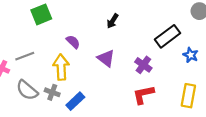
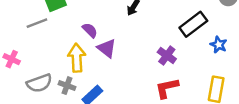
gray line: (25, 56) -> (37, 23), moved
purple triangle: (106, 58) -> (107, 48), moved
gray semicircle: (27, 90) -> (39, 83), turned -60

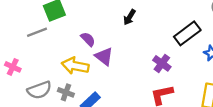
yellow arrow: (77, 58) -> (75, 66), turned -76

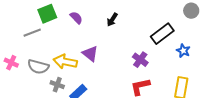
purple semicircle: (88, 39) -> (76, 18), moved
gray semicircle: (39, 90) -> (38, 67), moved, turned 35

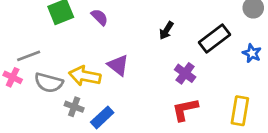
black arrow: (112, 20) -> (166, 31), moved
gray line: (32, 33) -> (29, 56), moved
blue star: (183, 51) -> (252, 53), moved

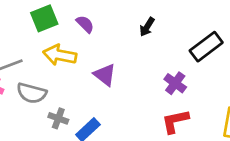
black arrow: (166, 31) -> (147, 27), moved
yellow arrow: (85, 76) -> (60, 55), moved

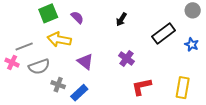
purple triangle: (105, 75) -> (85, 62), moved
purple cross: (175, 83) -> (126, 59), moved
gray semicircle: (32, 93) -> (39, 67), turned -35

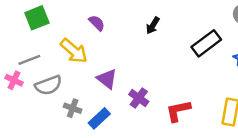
green square: (48, 13) -> (37, 18), moved
yellow arrow: (59, 39) -> (74, 51), turned -150
purple cross: (126, 59) -> (139, 98), moved

